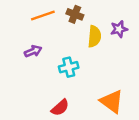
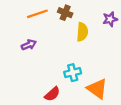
purple star: (119, 29) -> (110, 19), moved
cyan cross: (69, 67) -> (73, 73), moved

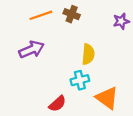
yellow semicircle: (82, 32) -> (88, 54), moved
purple arrow: (29, 45) -> (32, 49), size x1.5

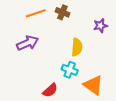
purple star: (121, 21) -> (100, 26), moved
cyan cross: (80, 80) -> (70, 70), turned 35

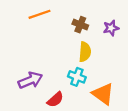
brown cross: (62, 12) -> (80, 25), moved
purple arrow: (28, 43) -> (30, 80), moved

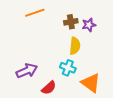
brown cross: (80, 25) -> (71, 22), turned -32
purple star: (111, 28) -> (89, 25), moved

